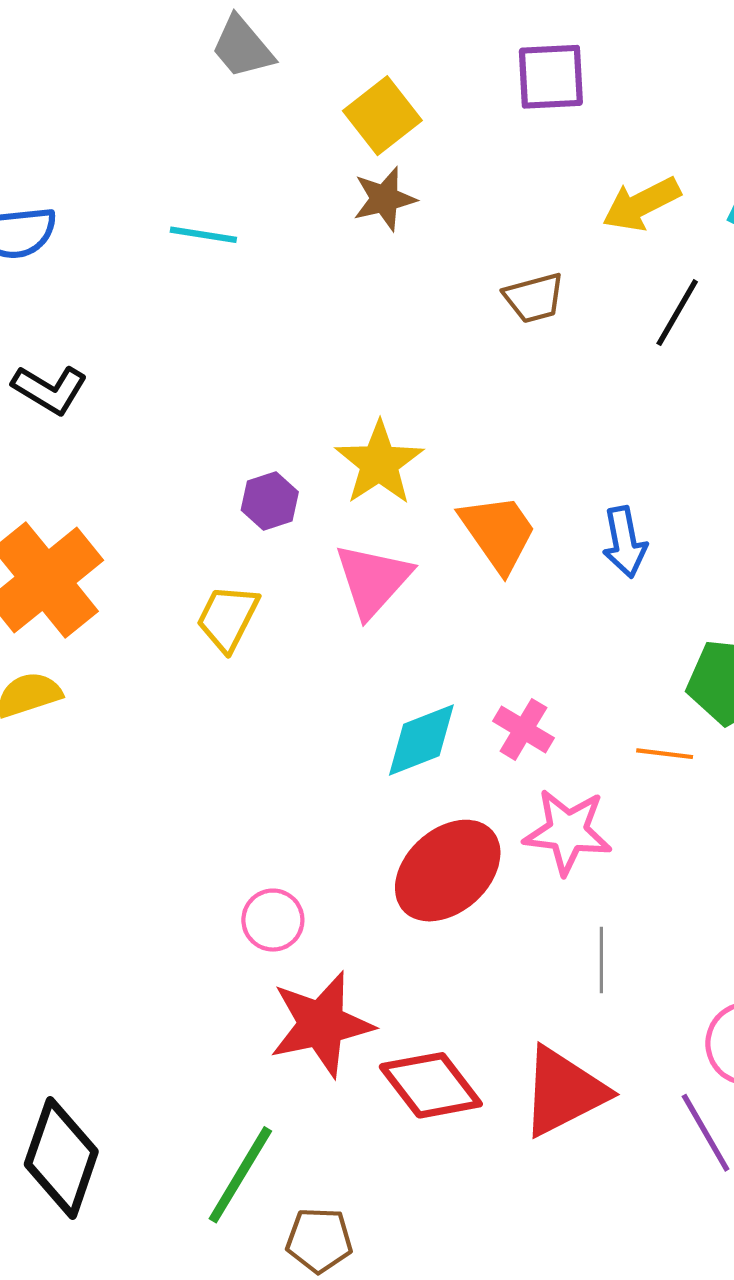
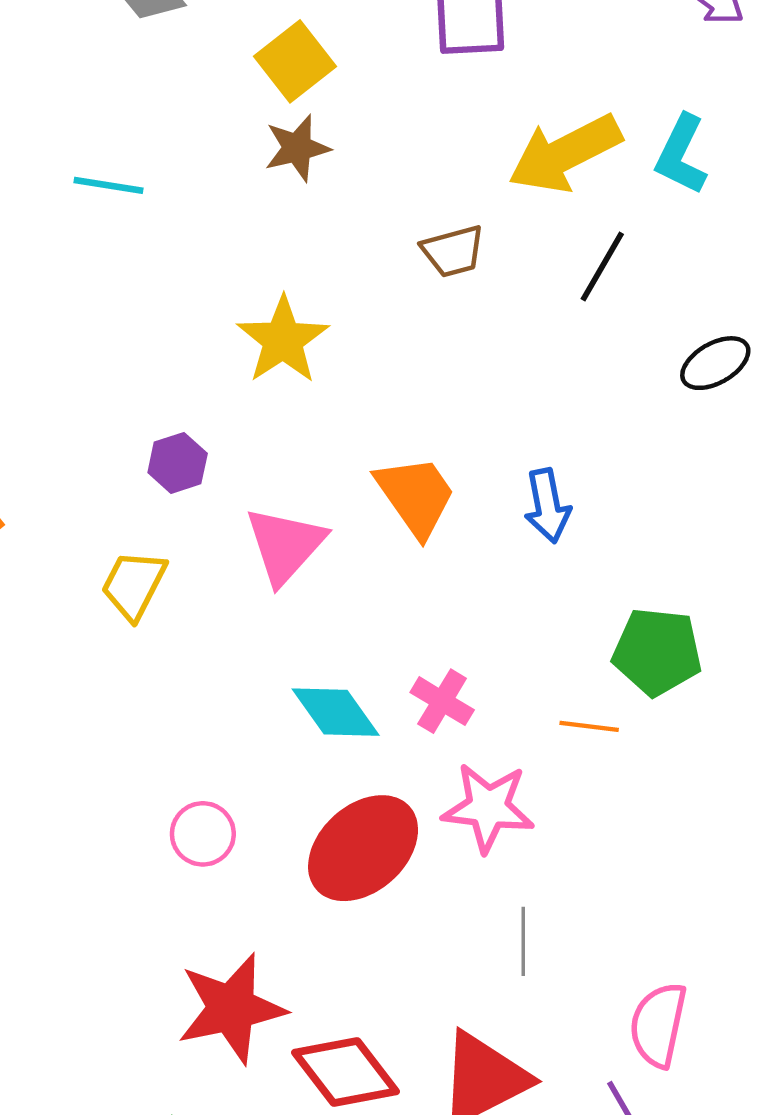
yellow arrow: (641, 204) -> (565, 153), size x1.4
yellow star: (379, 463) -> (283, 340), moved
cyan diamond: (421, 740) -> (336, 712), turned 76
pink circle: (273, 920) -> (203, 834), moved

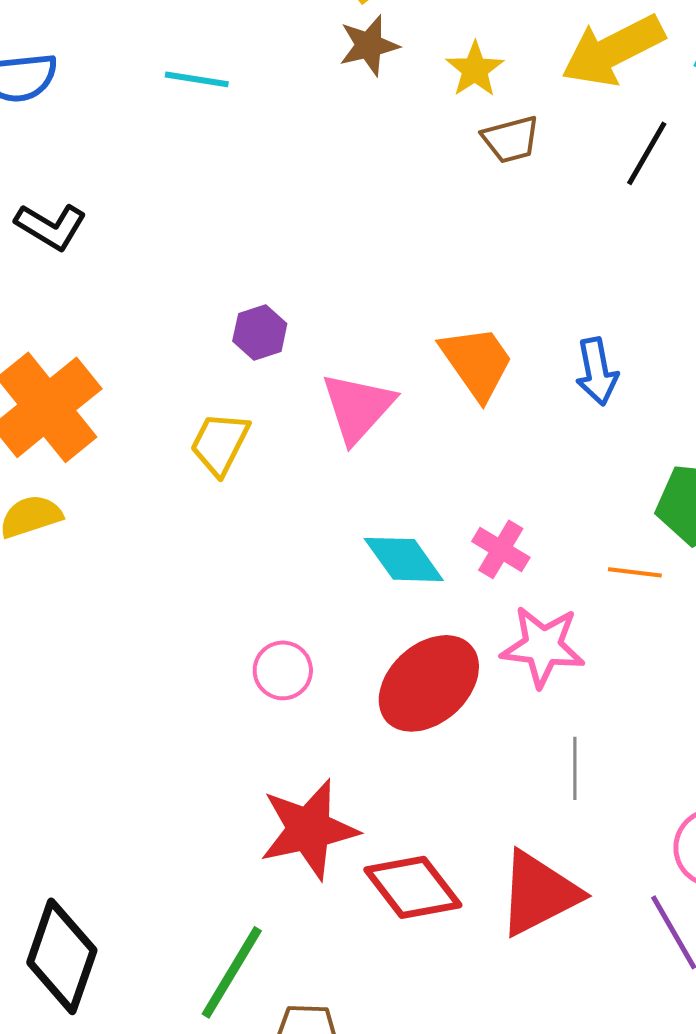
yellow star: (283, 340) -> (475, 69), moved, size x0.7

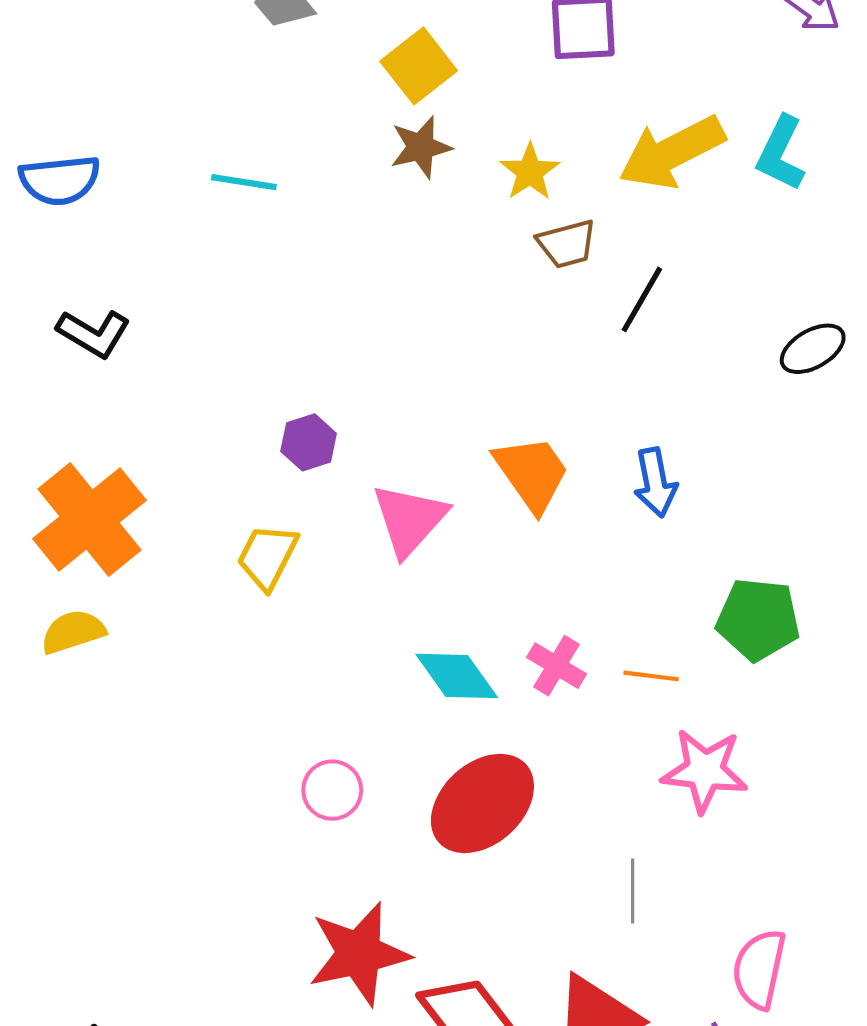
black line: (647, 153) -> (642, 299), moved
orange line: (635, 572) -> (651, 676), moved
pink star: (543, 646) -> (705, 771), moved

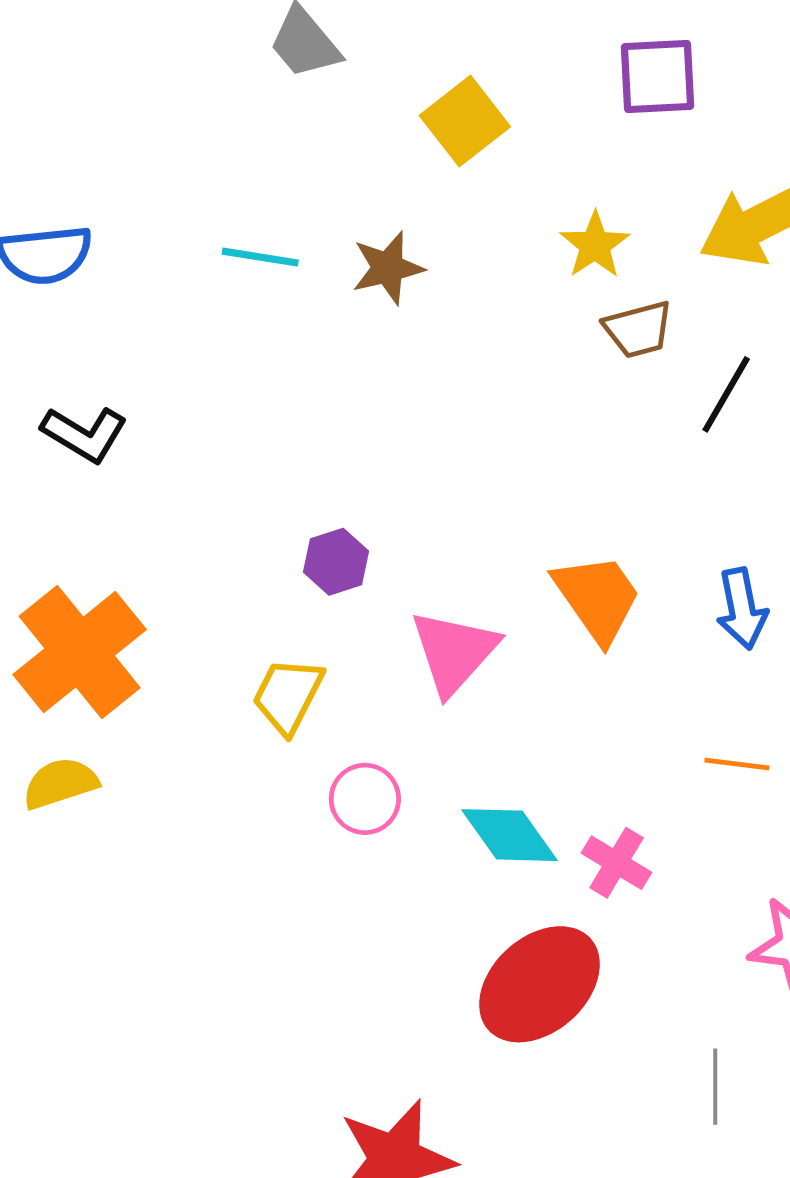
brown star: (421, 147) -> (388, 268), moved
pink cross: (557, 666) -> (617, 863), moved
orange line: (651, 676) -> (737, 764), moved
pink circle: (332, 790) -> (365, 799), moved

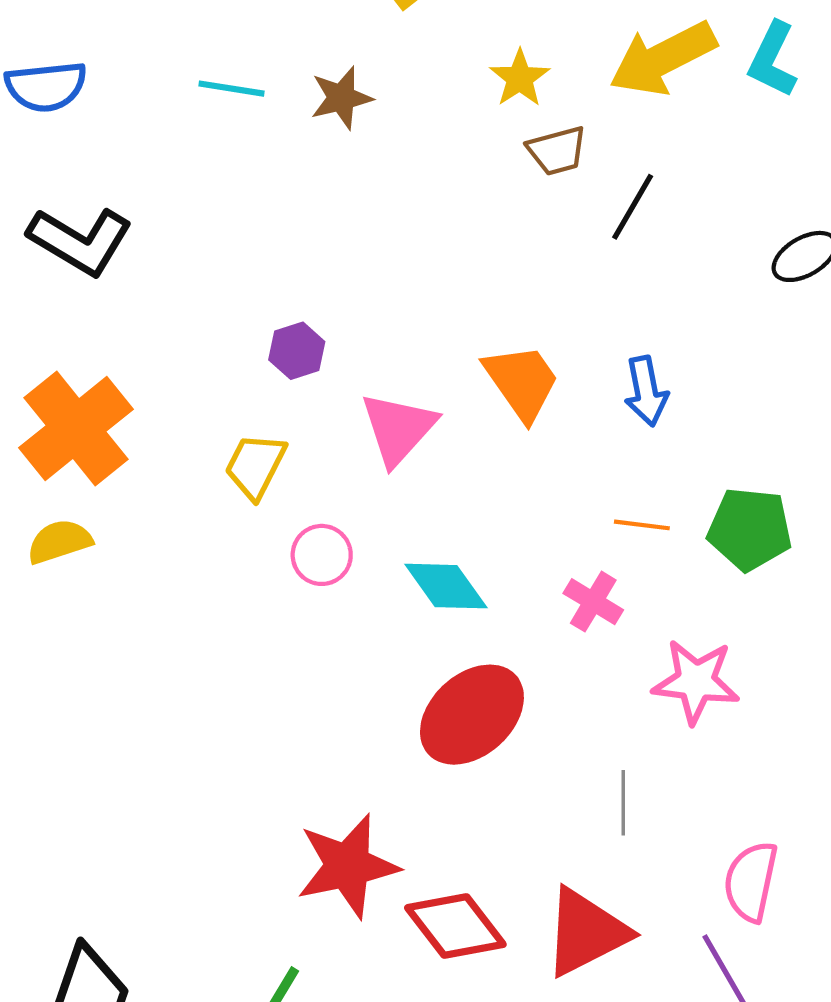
black L-shape: (84, 434) -> (80, 241), size x1.4
pink cross: (617, 863) -> (593, 602), moved

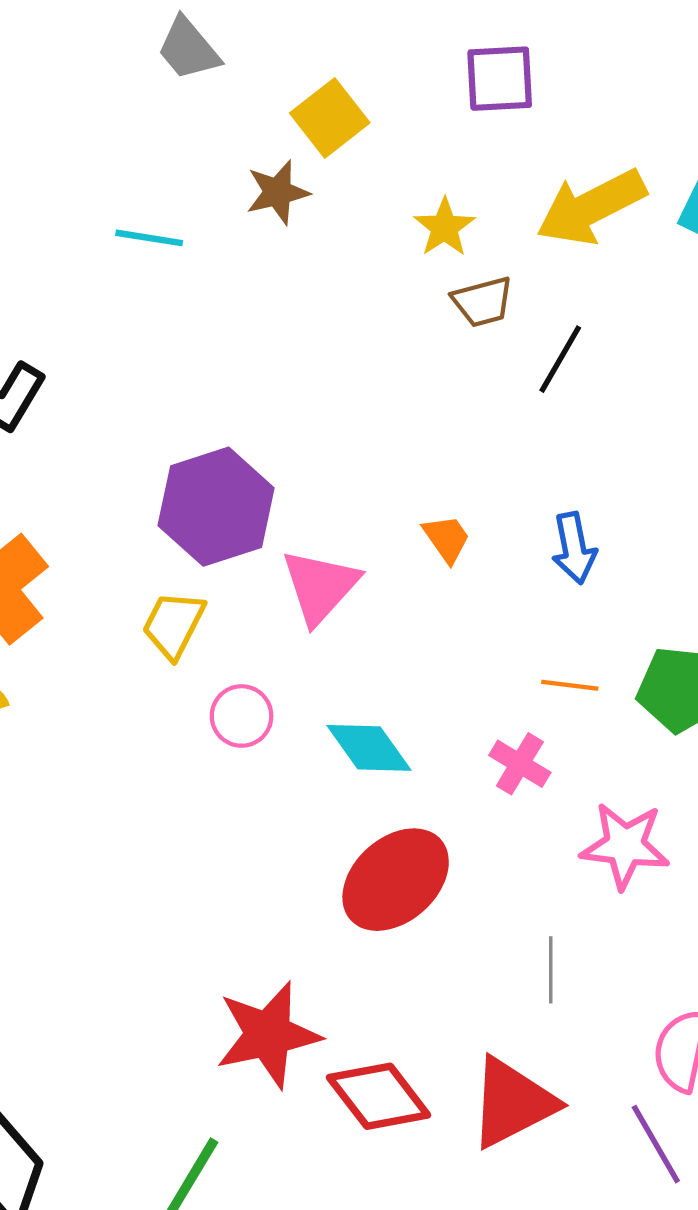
brown star: (341, 98) -> (278, 192), moved
purple hexagon: (297, 351) -> (216, 507), size x2.0
orange trapezoid: (522, 382) -> (447, 539), size x0.6

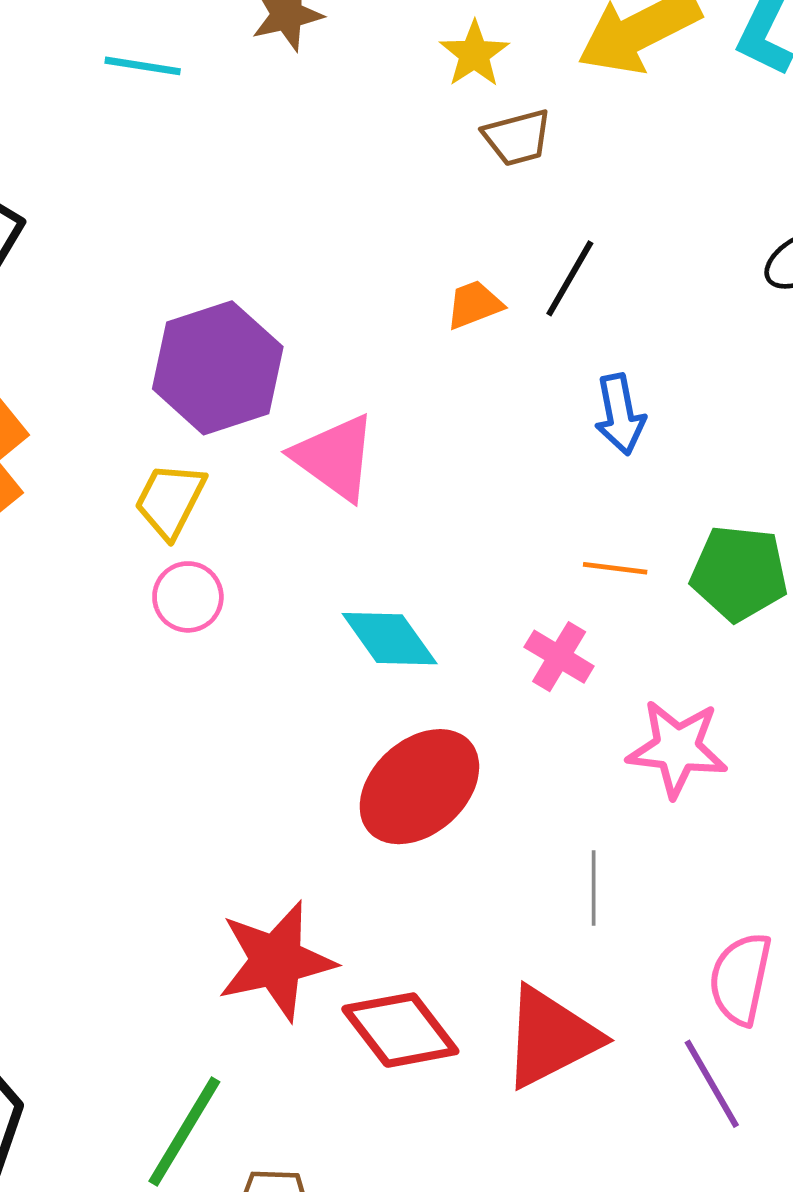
black line: (560, 359) -> (570, 278), moved
orange trapezoid: (447, 539) -> (474, 305), moved, turned -76
pink triangle: (320, 586) -> (335, 457), turned -36
pink circle: (242, 716) -> (188, 597), moved

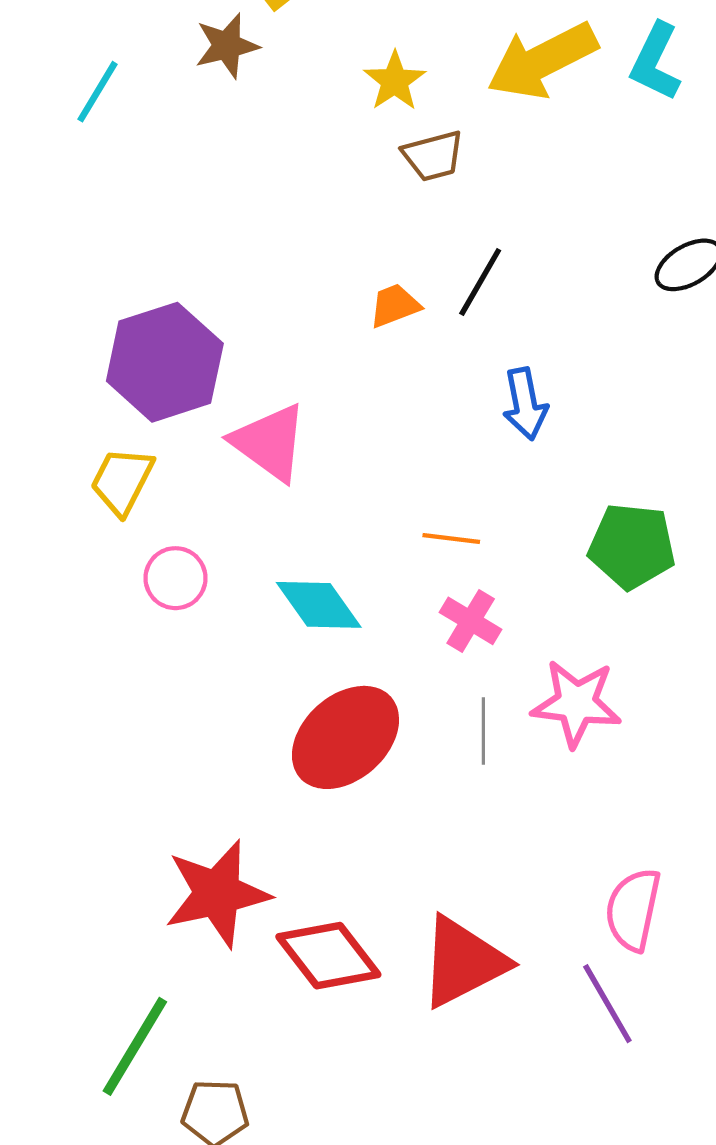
cyan line: (143, 66) -> (97, 92), turned -68
orange line: (615, 568) -> (451, 539), moved
pink circle: (188, 597) -> (175, 578), moved
gray line: (594, 888) -> (483, 731), moved

